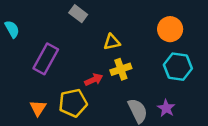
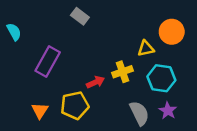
yellow triangle: (112, 42) -> (146, 49), moved
cyan hexagon: (178, 67) -> (161, 78), moved

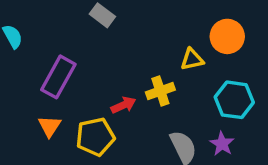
cyan hexagon: (161, 78) -> (234, 100), moved
orange triangle: (40, 111) -> (50, 126), moved

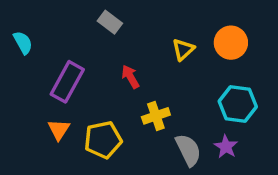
yellow triangle: (192, 59) -> (183, 49), moved, turned -30
yellow cross: (160, 91) -> (156, 116), moved
red arrow: (123, 105) -> (130, 77), moved, turned -95

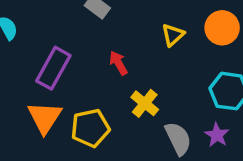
yellow cross: (156, 116) -> (145, 103), turned -32
orange triangle: (59, 130) -> (45, 117), size x1.5

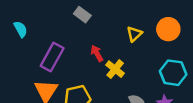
yellow cross: (145, 103) -> (115, 69), moved

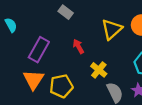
yellow triangle: (134, 34) -> (112, 29), size x1.5
yellow cross: (115, 69) -> (99, 70), moved

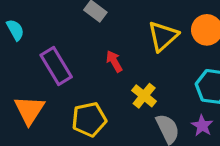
purple rectangle: (39, 50) -> (56, 66), turned -60
orange triangle: (33, 80) -> (29, 110), moved

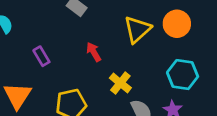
purple rectangle: (56, 66) -> (41, 56), size x0.6

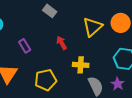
yellow cross: (120, 83) -> (81, 65), turned -35

